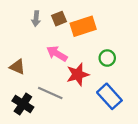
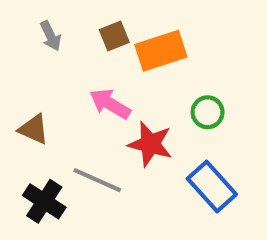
gray arrow: (36, 19) -> (51, 36), moved, turned -32
red star: (78, 74) -> (150, 144), turned 30

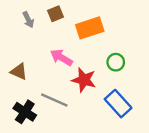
brown square: (114, 36) -> (55, 14), moved

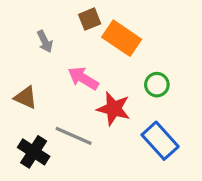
brown square: (55, 14) -> (90, 19), moved
gray arrow: (28, 20) -> (45, 41), moved
orange rectangle: (90, 28) -> (122, 38), turned 52

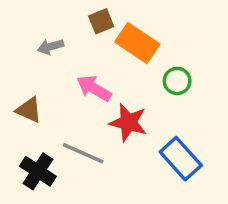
gray arrow: (45, 41) -> (51, 47), turned 100
green circle: (157, 85) -> (177, 81), moved

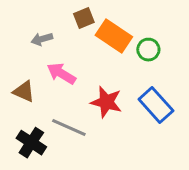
green circle: (177, 81) -> (148, 50), moved
pink arrow: (94, 88) -> (61, 74), moved
blue rectangle: (181, 159) -> (156, 105), moved

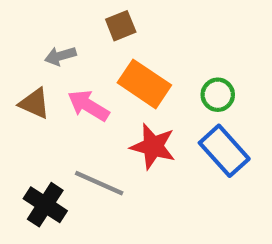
orange rectangle: (114, 36) -> (144, 84), moved
green circle: (148, 50) -> (218, 95), moved
brown triangle: (24, 92) -> (34, 103), moved

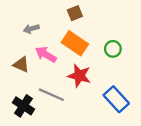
brown square: (121, 26) -> (75, 13), moved
brown triangle: (34, 103) -> (21, 65), moved
blue rectangle: (224, 151) -> (116, 99), moved

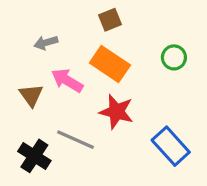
green circle: (113, 49) -> (174, 57), moved
brown triangle: (21, 65) -> (31, 95), turned 30

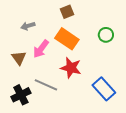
pink arrow: (67, 80) -> (41, 49), turned -84
black cross: (34, 156) -> (21, 95), turned 30

